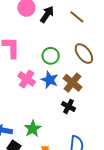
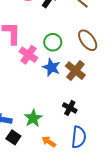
pink cross: (27, 79) -> (28, 55), moved
black cross: (69, 106) -> (70, 108), moved

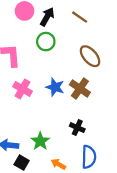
green circle: (53, 42) -> (46, 42), moved
pink cross: (28, 55) -> (22, 89), moved

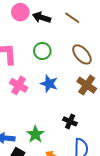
black arrow: (47, 17) -> (42, 17), turned -102
green circle: (46, 42) -> (42, 51), moved
brown cross: (80, 89) -> (87, 85), moved

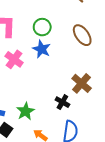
blue star: (49, 84) -> (42, 49), moved
brown cross: (87, 85) -> (82, 83), moved

